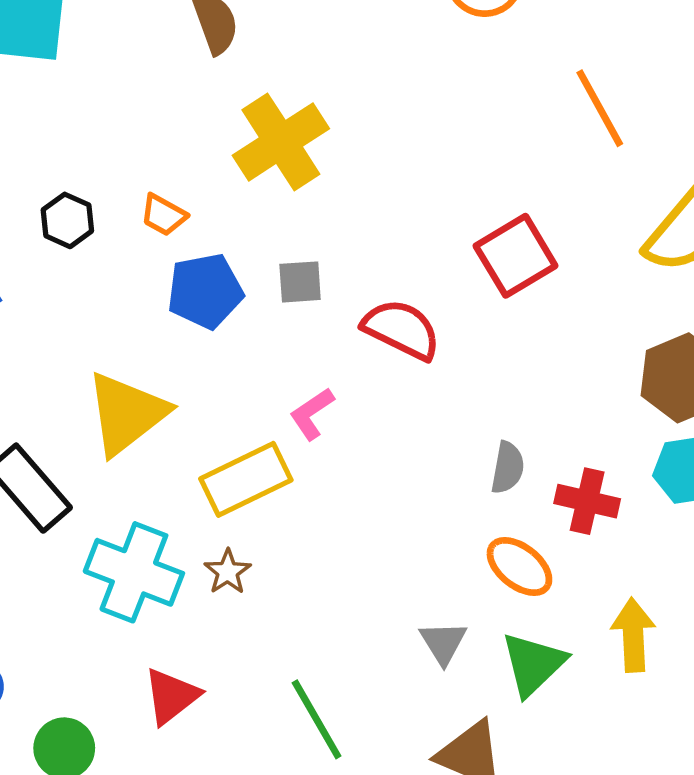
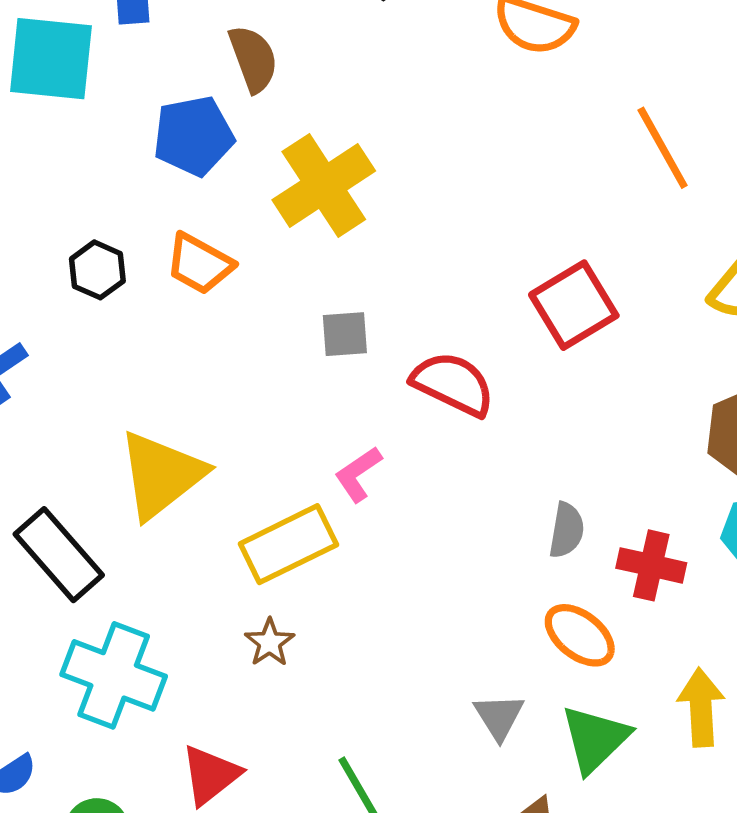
orange trapezoid: (163, 215) -> (199, 264), size x1.4
blue pentagon: (205, 291) -> (193, 136), moved
cyan cross: (134, 572) -> (114, 675), moved

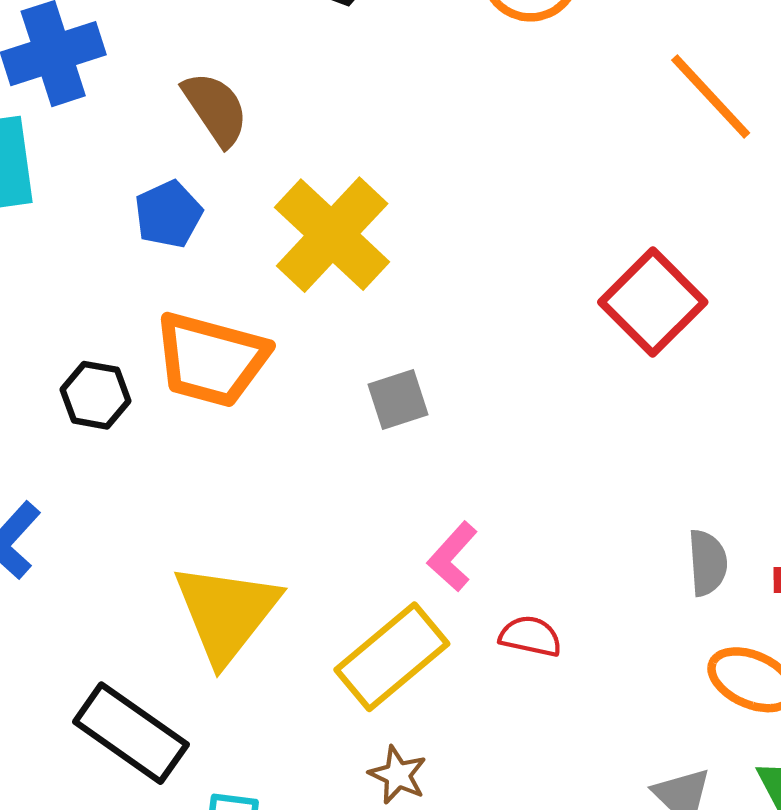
blue pentagon: (193, 136) -> (168, 214), size x0.7
orange trapezoid: (199, 264) -> (211, 359), size x1.4
red semicircle: (453, 384) -> (530, 636), moved, size x0.6

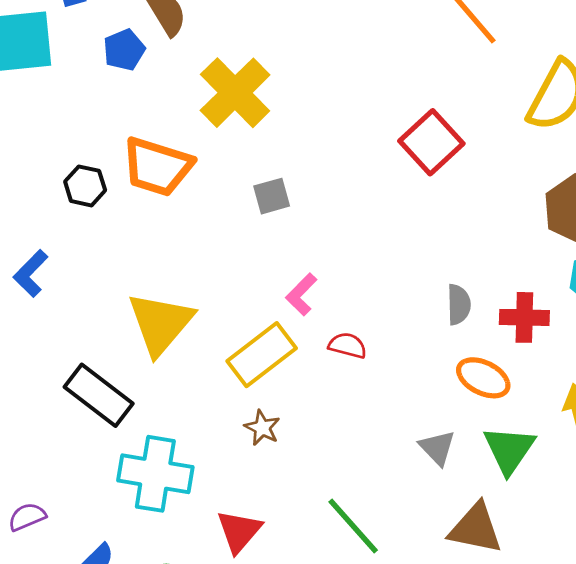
blue pentagon: (168, 214) -> (124, 50), moved

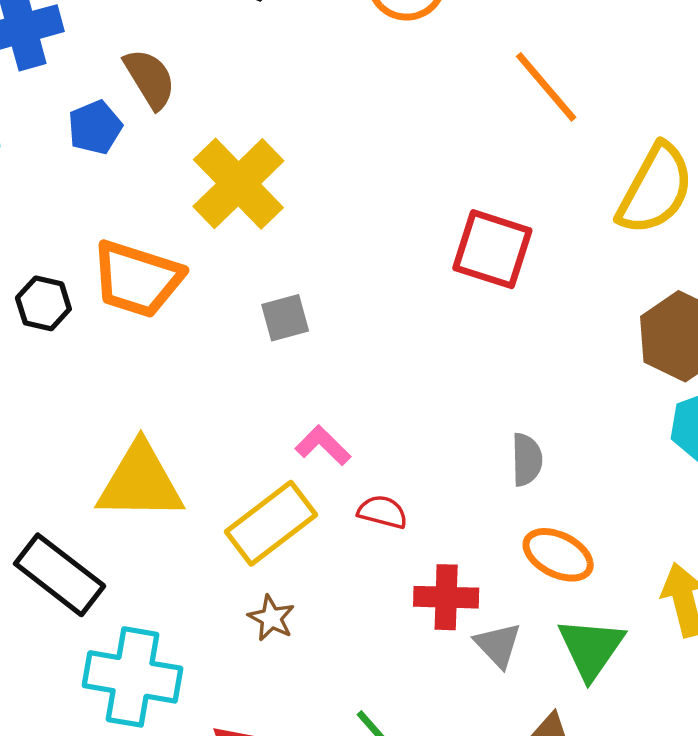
red square: (431, 142) -> (492, 249), turned -30
pink L-shape: (301, 294) -> (323, 445), turned 90
red cross: (524, 317) -> (446, 597), moved
yellow triangle: (160, 323) -> (140, 482), turned 50

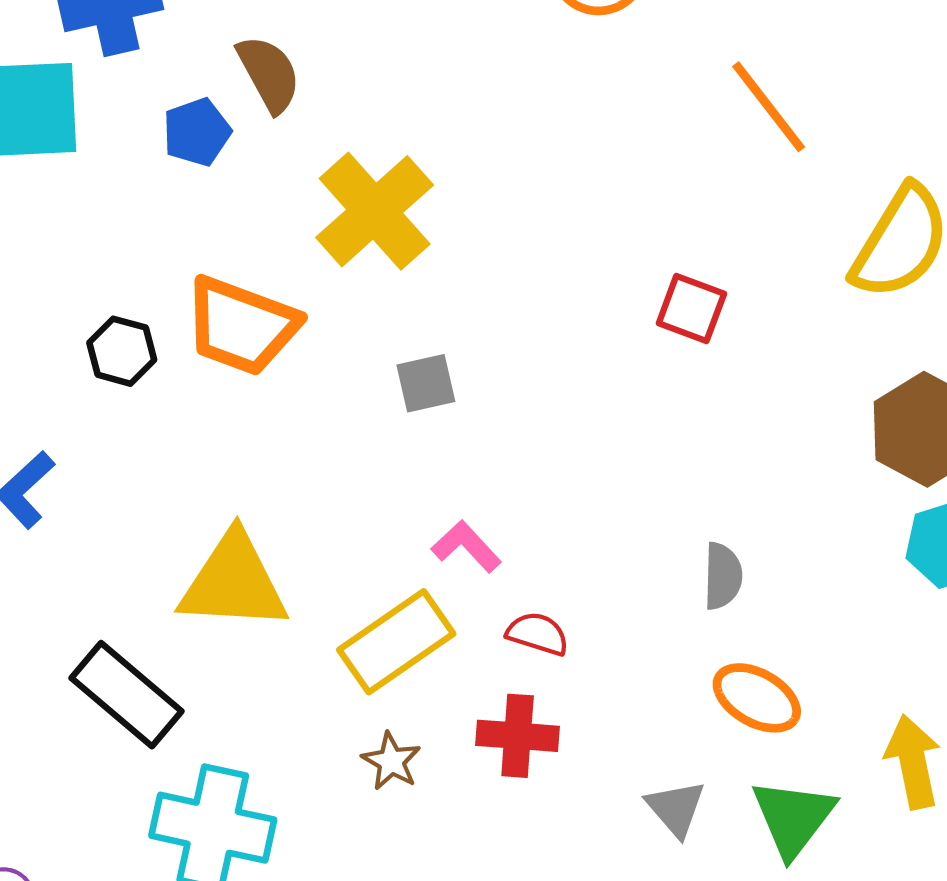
red square: (492, 249) -> (691, 309), size x0.7
red cross: (446, 597) -> (518, 736), moved

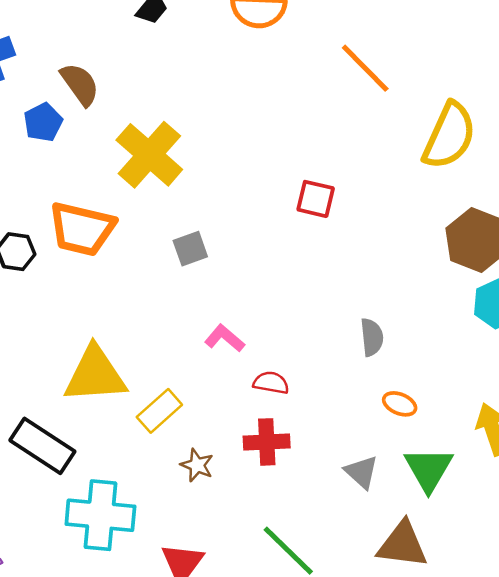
red square: (691, 309) -> (316, 199), moved
yellow rectangle: (396, 642) -> (159, 411), moved, size x0.7
orange ellipse: (757, 698) -> (400, 404), size x0.7

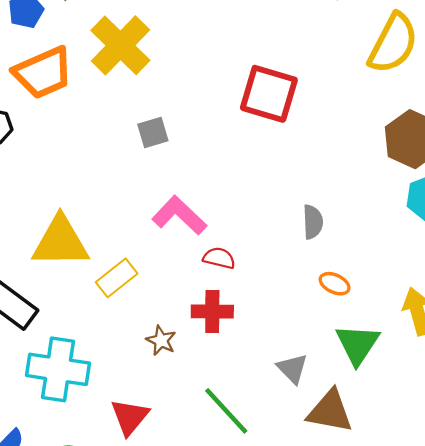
red square: (316, 199) -> (269, 94), size x1.6
orange trapezoid: (82, 229) -> (43, 73), moved, turned -40
pink L-shape: (225, 338) -> (179, 215), size x1.5
brown star: (197, 465) -> (161, 341), moved
gray triangle: (361, 472) -> (292, 369), moved

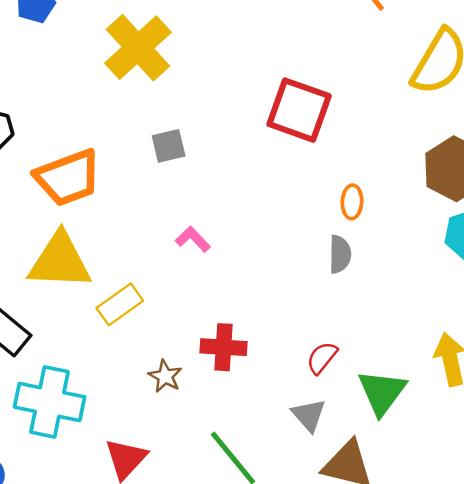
orange trapezoid: (43, 73) -> (68, 178), moved
pink L-shape: (179, 215) -> (193, 239), size x0.6
red semicircle: (219, 258) -> (322, 358), moved, turned -68
orange ellipse: (335, 284) -> (352, 202), moved, turned 64

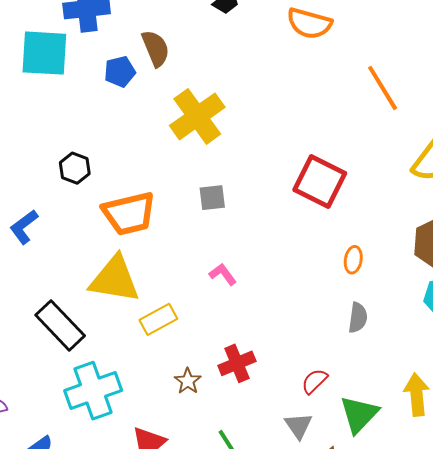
gray semicircle: (340, 254) -> (358, 318), moved
red cross: (224, 347) -> (237, 363), turned -33
cyan cross: (50, 402) -> (93, 391), turned -38

